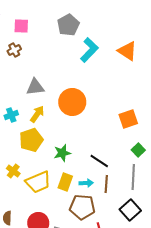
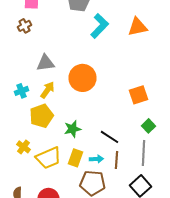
orange triangle: (127, 51) -> (138, 27), turned -45

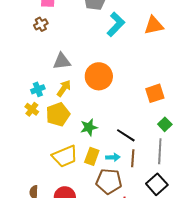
yellow cross: (24, 147) -> (32, 109), moved

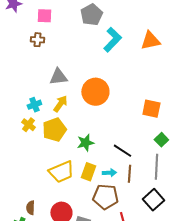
brown cross: (41, 24) -> (37, 40), turned 32
orange square: (155, 93) -> (151, 109), turned 30

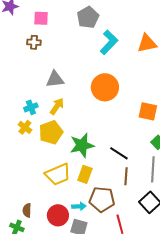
orange circle: (95, 92) -> (105, 87), moved
green star: (85, 143) -> (82, 145), size x1.4
cyan arrow: (109, 173) -> (79, 206), moved

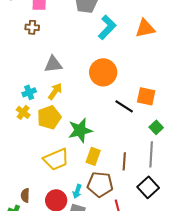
black line: (119, 153) -> (124, 106), moved
yellow rectangle: (85, 174) -> (93, 156), moved
cyan arrow: (79, 206) -> (77, 191), turned 112

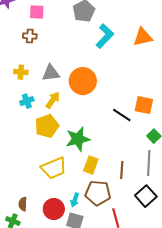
orange circle: (103, 72) -> (83, 81), moved
yellow cross: (23, 112) -> (21, 72), moved, turned -32

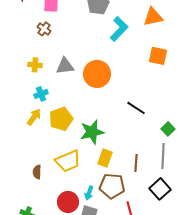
brown cross: (30, 36) -> (44, 29), turned 32
orange triangle: (143, 37) -> (153, 17), moved
yellow arrow: (53, 100) -> (34, 117), moved
orange square: (144, 105) -> (158, 56), moved
brown semicircle: (23, 204) -> (37, 172), moved

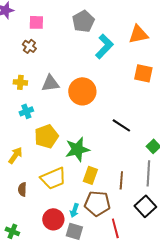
yellow arrow: (34, 117) -> (15, 155), moved

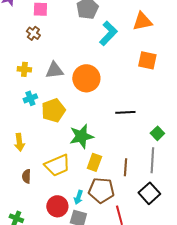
black line: (121, 125) -> (125, 112), turned -36
yellow pentagon: (46, 136) -> (53, 110), moved
yellow arrow: (15, 155) -> (19, 142), turned 138

